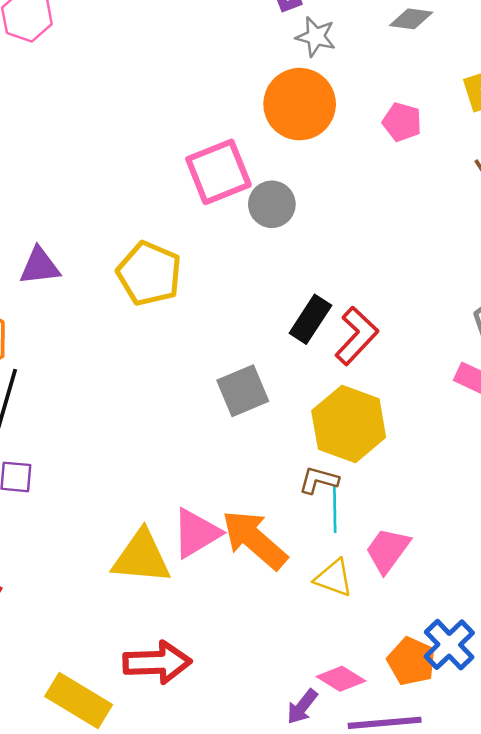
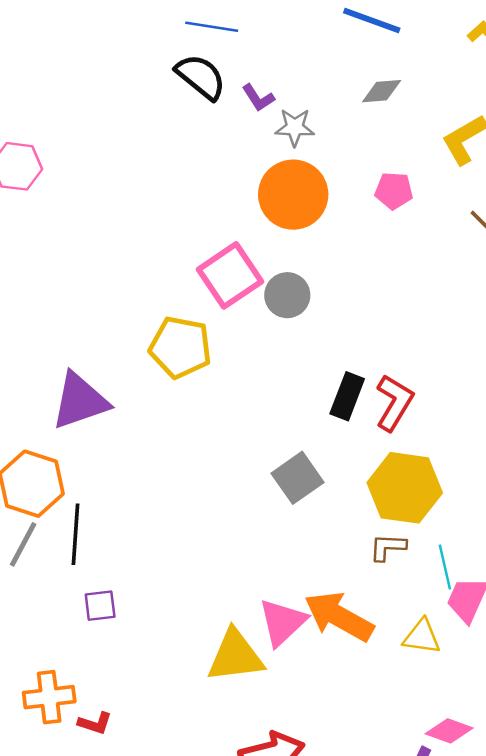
purple triangle: (40, 266) -> (80, 401), size x1.5
yellow pentagon: (149, 273) -> (180, 347), moved
cyan line: (335, 509) -> (445, 567), moved

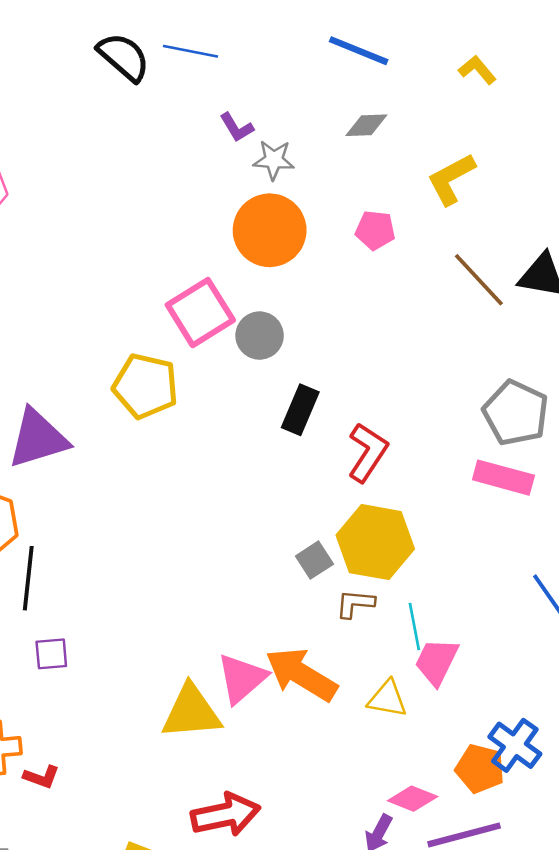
black semicircle: (201, 77) -> (124, 57), moved
black rectangle: (347, 396) -> (300, 410), moved
gray square: (298, 478) -> (314, 560), moved, size x0.7

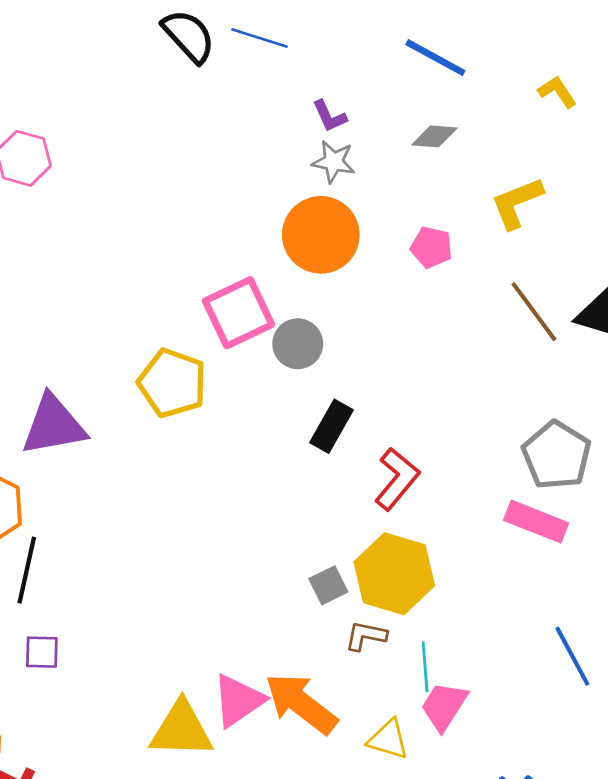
purple L-shape: (237, 127) -> (329, 116), moved

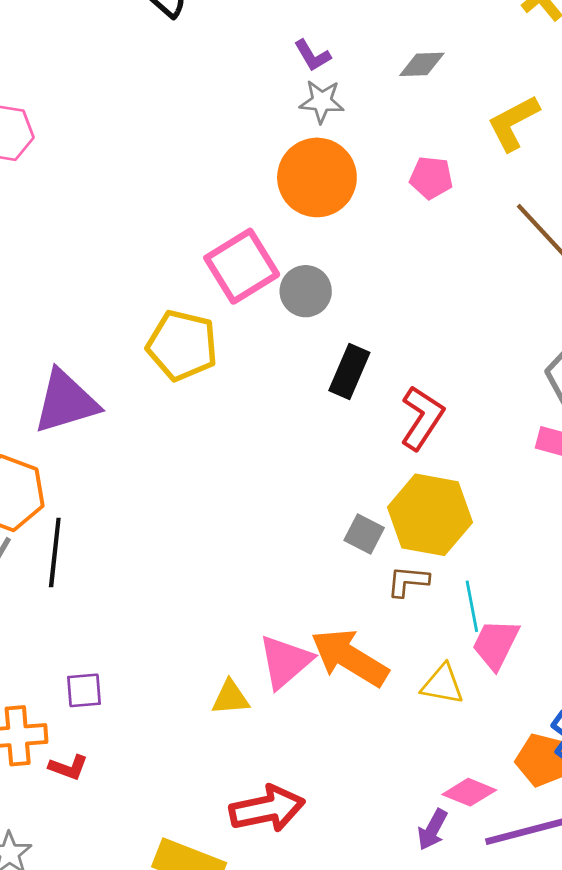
gray square: (328, 585) -> (364, 534), turned -30
purple square: (42, 652) -> (84, 690), moved
yellow triangle: (181, 730) -> (230, 698), size x0.6

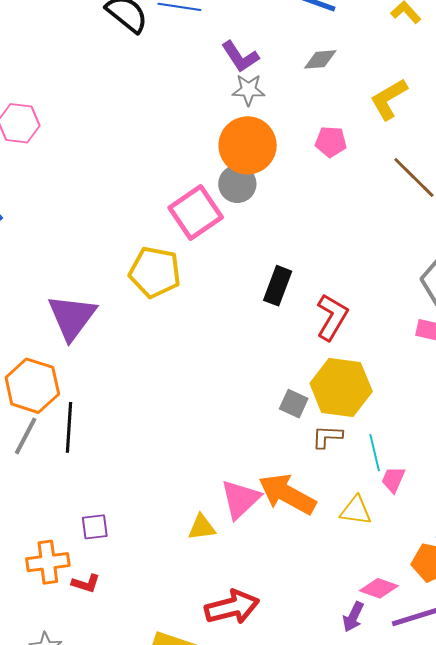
purple L-shape: (312, 55) -> (240, 57), size x1.4
gray circle: (306, 291) -> (237, 184), moved
purple triangle: (66, 402) -> (72, 317), turned -34
pink trapezoid: (496, 644) -> (393, 480), size x0.7

